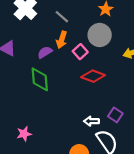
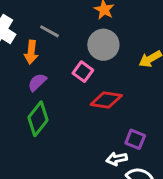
orange arrow: (62, 40) -> (31, 52), moved
green diamond: (40, 79) -> (38, 119), turned 55
purple square: (115, 115) -> (135, 139), moved

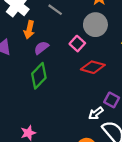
orange arrow: (31, 52) -> (29, 30), moved
white arrow: (117, 159) -> (96, 113), turned -32

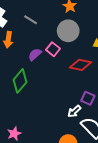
purple semicircle: (41, 48) -> (35, 54), moved
red diamond: (93, 67) -> (81, 65), moved

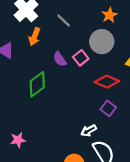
purple semicircle: (35, 54) -> (60, 59), turned -96
purple square: (88, 98) -> (108, 108), moved

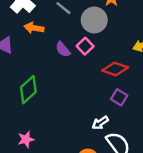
orange arrow: (35, 37) -> (34, 28), turned 84
gray circle: (102, 42) -> (94, 20), moved
green diamond: (37, 84) -> (28, 90), moved

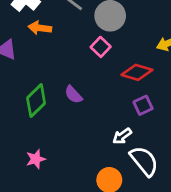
purple semicircle: (63, 49) -> (73, 95), moved
purple square: (119, 97) -> (143, 105), turned 35

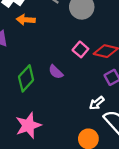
pink square: (101, 47) -> (80, 49), moved
pink star: (36, 159) -> (28, 125), size x1.6

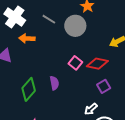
purple semicircle: (56, 72) -> (54, 83), turned -144

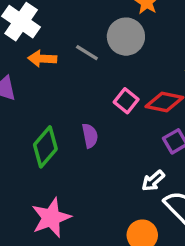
gray line: (49, 19) -> (87, 53), moved

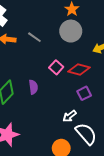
gray circle: (126, 37) -> (71, 31), moved

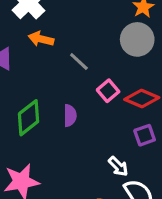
gray line: (34, 37) -> (79, 61), moved
white arrow: (70, 116) -> (118, 166), turned -104

